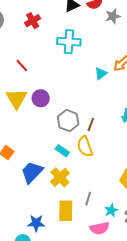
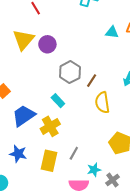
cyan triangle: (101, 74) -> (112, 32), turned 32
yellow semicircle: (85, 146) -> (102, 102), moved
blue star: (36, 223) -> (18, 154), moved

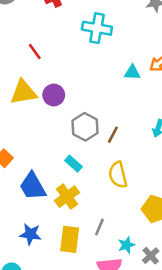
yellow triangle: (23, 40) -> (23, 92), turned 45
yellow semicircle: (102, 102) -> (118, 175), moved
blue trapezoid: (24, 116) -> (33, 186), turned -80

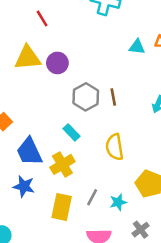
brown line: (113, 135) -> (113, 97), moved, turned -42
blue star: (30, 234) -> (24, 186), moved
cyan star: (126, 245) -> (118, 202), moved

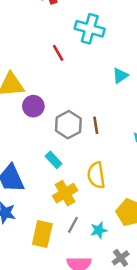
red line: (42, 18) -> (58, 53), moved
cyan triangle: (137, 47) -> (120, 76), turned -42
purple circle: (57, 63) -> (33, 106), moved
yellow cross: (62, 164) -> (65, 193), moved

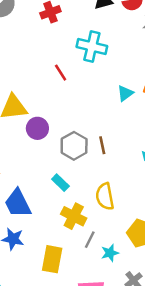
yellow cross: (65, 193) -> (74, 216), turned -30
gray line: (73, 225) -> (90, 240), moved

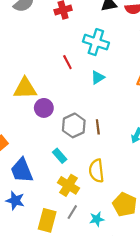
cyan triangle: (125, 93) -> (98, 77), moved
gray line: (90, 240) -> (72, 212), moved

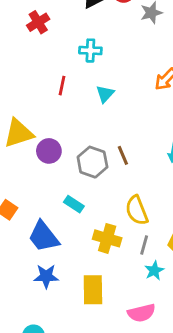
cyan cross: (96, 42) -> (90, 51), size x0.7
red line: (67, 62) -> (62, 86), turned 56
cyan rectangle: (60, 156) -> (74, 204), moved
gray line: (72, 212) -> (144, 245), moved

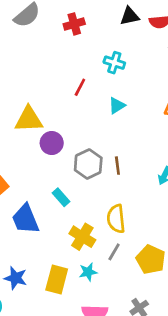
cyan star: (154, 271) -> (88, 272), moved
blue star: (46, 276) -> (16, 278), moved

